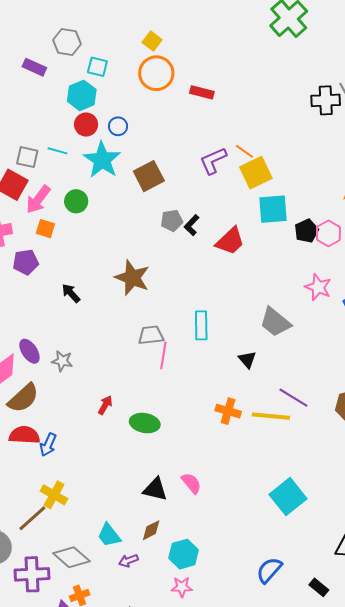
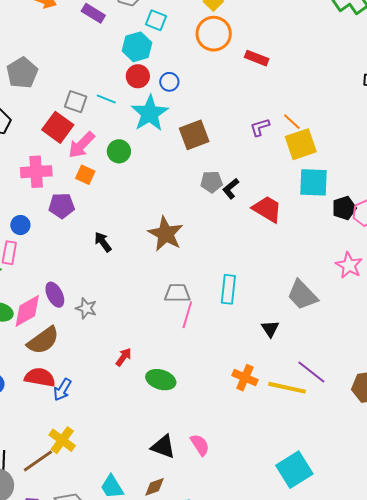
purple L-shape: (213, 161) -> (260, 127), size x0.7
red trapezoid: (230, 241) -> (267, 209), turned -112

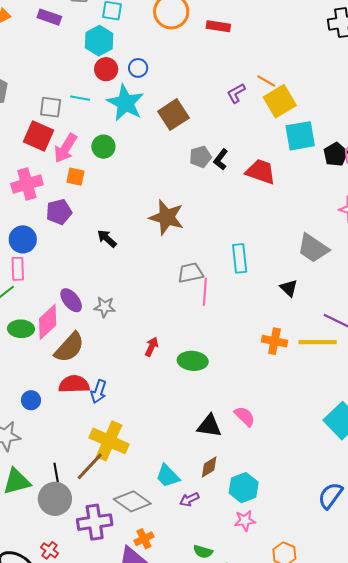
blue circle: (20, 225) -> (23, 239), size x1.4
yellow cross: (62, 440) -> (109, 441), size x1.4

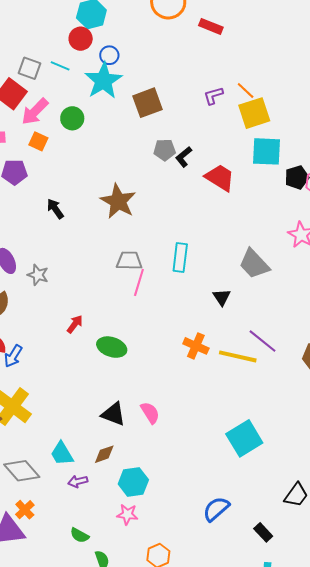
blue circle: (138, 68) -> (109, 55), moved
red circle: (106, 69) -> (81, 39), moved
orange cross: (144, 539) -> (25, 510), turned -30

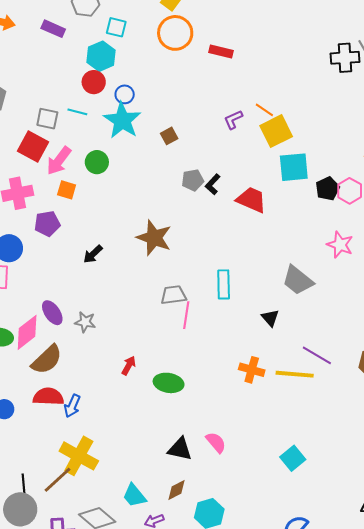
brown square: (148, 103) -> (169, 136), size x0.6
black arrow: (55, 209) -> (93, 254), turned -90
cyan square: (244, 438) -> (293, 458), moved, size x0.7

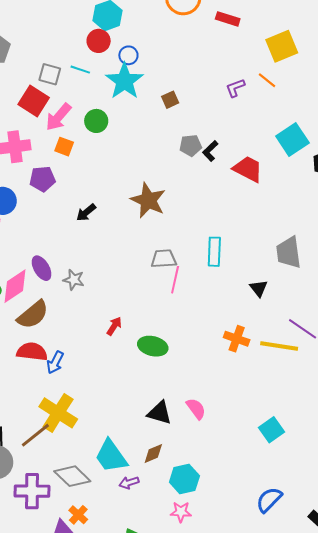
yellow square: (276, 131) -> (282, 46), moved
cyan square: (294, 167) -> (292, 139), turned -32
gray trapezoid: (298, 280) -> (289, 252), turned 40
cyan trapezoid: (134, 496) -> (111, 456), size x1.4

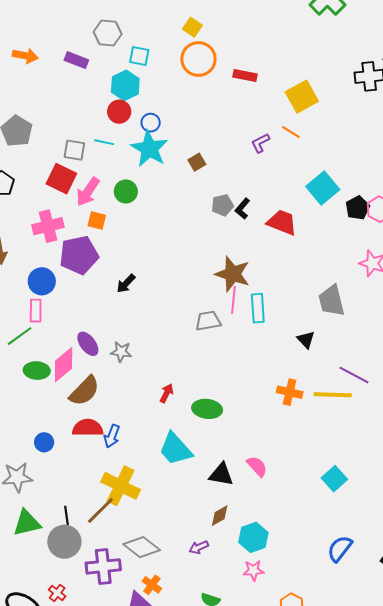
purple pentagon: (43, 179) -> (79, 255), size x1.5
brown star: (148, 200) -> (233, 274), moved
pink line: (175, 280) -> (233, 300), moved
cyan trapezoid: (111, 456) -> (175, 449), moved

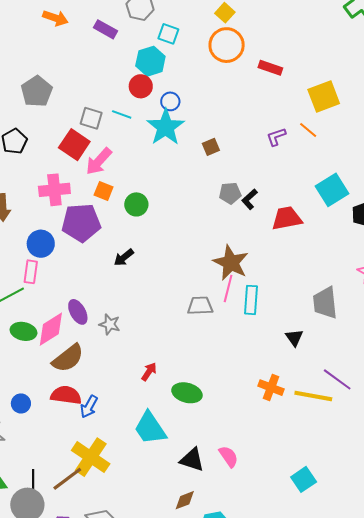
green circle: (126, 191) -> (136, 204), moved
red trapezoid: (282, 222) -> (287, 218), turned -40

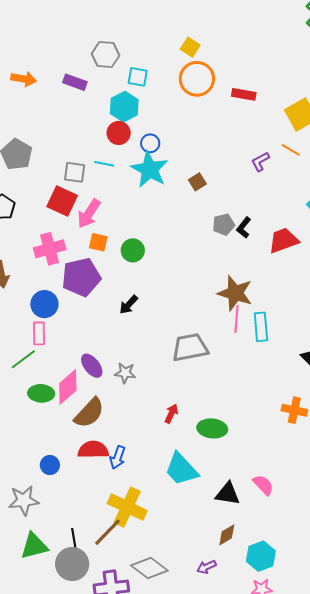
gray trapezoid: (200, 306) -> (190, 348), moved, size x1.4

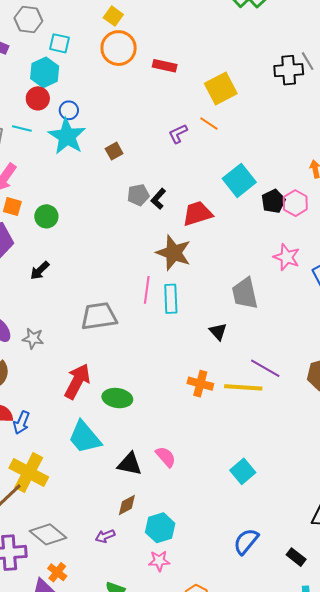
brown star: (235, 293) -> (174, 253), moved
red arrow: (171, 414) -> (77, 381), size x1.8

